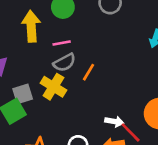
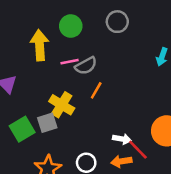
gray semicircle: (64, 63) -> (86, 66), moved
gray square: (23, 94) -> (47, 123), moved

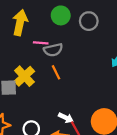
green circle: (71, 26) -> (61, 15), moved
orange line: (96, 90) -> (56, 72), turned -72

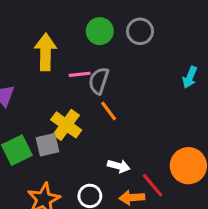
gray semicircle: (53, 50) -> (99, 81), turned 132
white arrow: (66, 118) -> (119, 166), moved

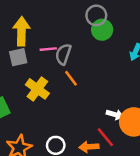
green circle: (100, 31) -> (102, 30), moved
gray square: (48, 145) -> (18, 57), moved
white arrow: (119, 166) -> (115, 115), moved

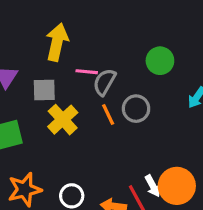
gray circle: (96, 15) -> (136, 109), moved
gray square: (18, 57) -> (44, 90), moved
white arrow: (115, 115) -> (153, 186), moved, turned 35

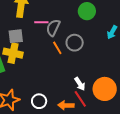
yellow cross: (63, 120) -> (13, 53), moved, turned -30
white arrow: (153, 186) -> (80, 84), moved

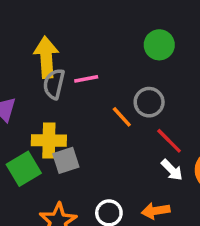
gray semicircle: (53, 28) -> (54, 84), moved
gray square: (16, 36) -> (66, 160), moved
red line: (80, 99) -> (169, 141), moved

